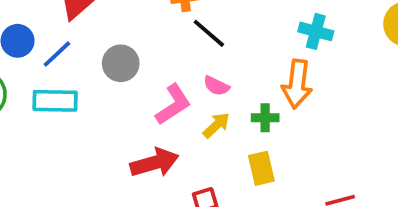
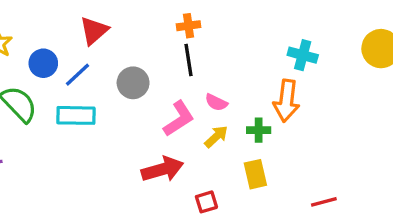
black line: (209, 33) -> (189, 60), moved, turned 40

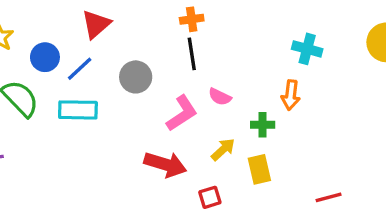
orange arrow: (286, 101) -> (291, 95), size x0.7
yellow arrow: (216, 137) -> (223, 150), moved
red arrow: (162, 169) -> (165, 164), turned 33

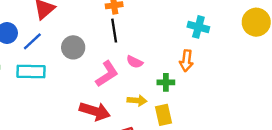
yellow arrow: (223, 150) -> (137, 100), turned 48

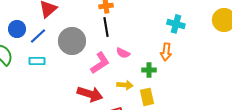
gray circle: (73, 47) -> (72, 41), size x1.4
cyan rectangle: (31, 72) -> (37, 61), size x0.7

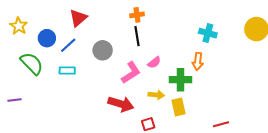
gray circle: (72, 41) -> (103, 50), size x0.7
pink semicircle: (123, 53) -> (154, 62), turned -64
green cross: (149, 70) -> (181, 80), size x1.5

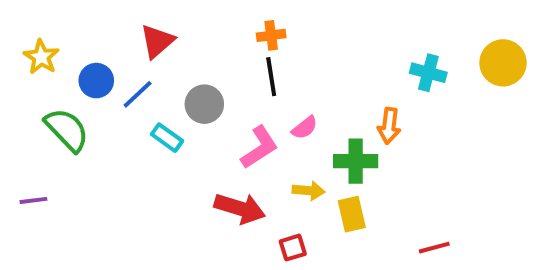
cyan cross: (208, 33) -> (428, 73), moved
cyan rectangle: (67, 71) -> (167, 138), moved, turned 35

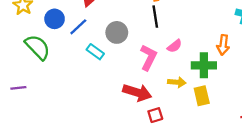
pink L-shape: (259, 147) -> (148, 57), turned -30
red square: (293, 248) -> (155, 115), moved

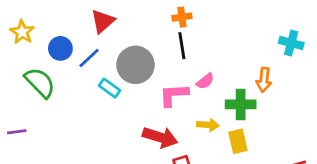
gray circle: (117, 32) -> (136, 65), size x1.4
pink L-shape: (148, 57) -> (174, 95), turned -120

